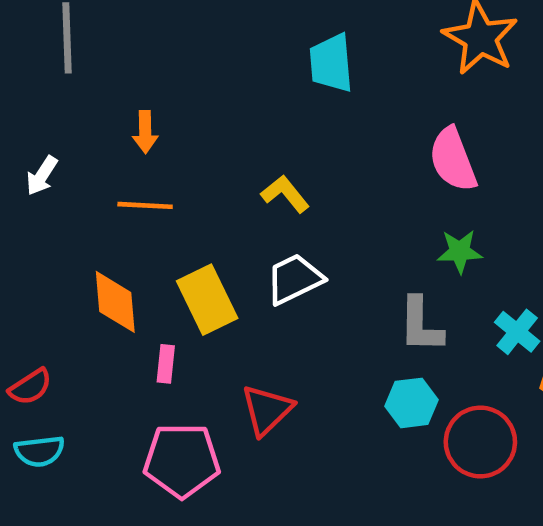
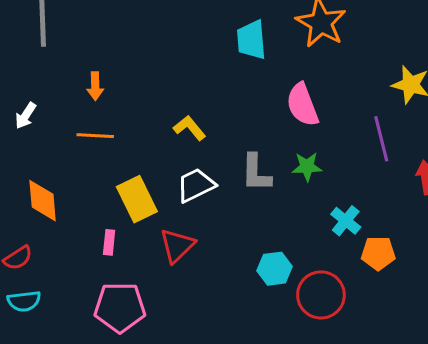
cyan trapezoid: (331, 63) -> (251, 40), moved
orange diamond: (115, 302) -> (43, 201), moved
gray L-shape: (421, 325) -> (256, 173), moved
red triangle: (267, 410) -> (177, 245), moved

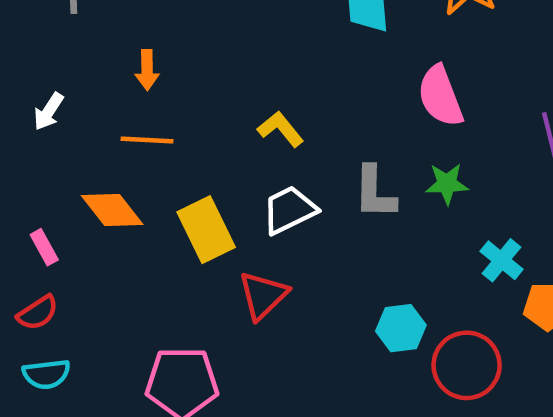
orange diamond: (43, 201) -> (112, 210), moved, turned -33
pink rectangle: (109, 242) -> (44, 247), moved, turned -35

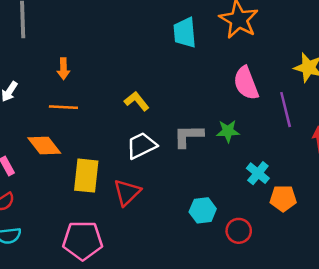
pink semicircle: (440, 96) -> (246, 83), moved
gray L-shape: (375, 192) -> (188, 136), turned 88
yellow rectangle: (206, 230) -> (86, 176), moved, turned 32
red circle: (467, 365) -> (239, 231), size x0.7

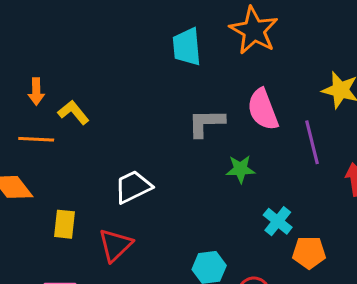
yellow L-shape: (137, 101) -> (73, 112), moved
gray L-shape: (188, 136) -> (206, 123), moved
yellow rectangle: (86, 176) -> (65, 224), size x0.7

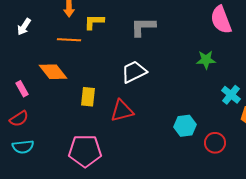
yellow L-shape: (73, 112) -> (94, 22), turned -50
gray L-shape: (206, 123) -> (143, 27), moved
red triangle: (115, 245) -> (122, 111), turned 30

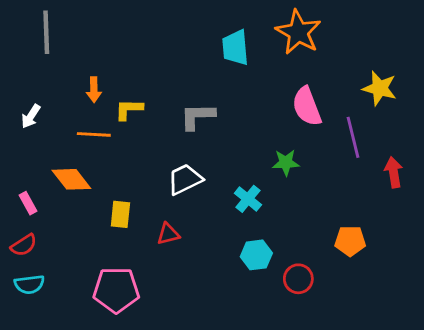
cyan cross: (231, 95) -> (248, 199), moved
red triangle: (122, 111) -> (168, 234), size x0.7

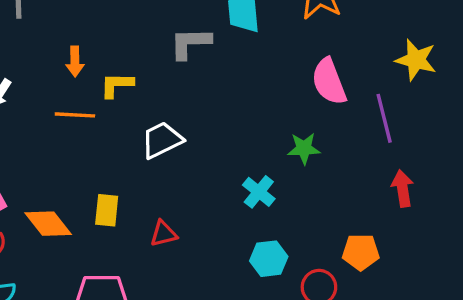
gray L-shape: (197, 116) -> (190, 43), moved
red arrow: (394, 172) -> (403, 189), moved
orange diamond: (71, 179) -> (48, 224), moved
white trapezoid: (185, 179) -> (162, 140), moved
orange pentagon: (350, 241) -> (361, 252), moved

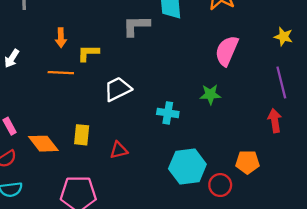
yellow star: (416, 60) -> (283, 37), size x0.7
pink semicircle: (329, 82) -> (227, 51), turned 44
purple line: (384, 118) -> (281, 82), moved
cyan cross: (259, 192) -> (168, 113), moved, turned -30
cyan hexagon: (269, 259) -> (187, 166), size x1.5

